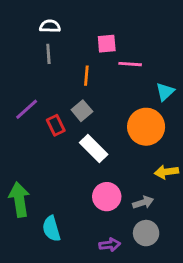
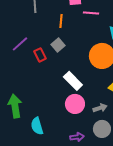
white rectangle: (94, 149) -> (73, 81), moved

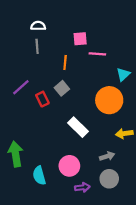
pink circle: (75, 104) -> (69, 166), moved

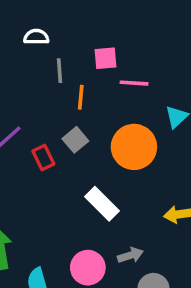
gray line: (37, 46) -> (59, 71), moved
orange circle: (109, 100) -> (134, 147), moved
gray arrow: (107, 156) -> (130, 255), moved

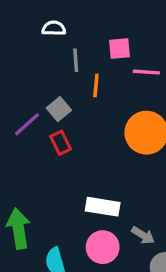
gray square: (75, 140) -> (59, 109), moved
white rectangle: (102, 204) -> (103, 207), moved, turned -36
gray arrow: (130, 255) -> (143, 235), turned 50

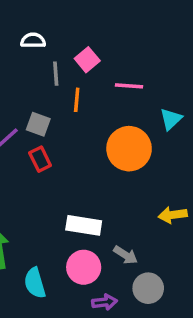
pink square: (119, 48) -> (87, 60), moved, turned -35
gray square: (59, 109) -> (38, 124), turned -30

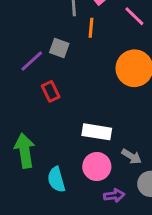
pink line: (129, 86) -> (134, 16), turned 40
red rectangle: (40, 159) -> (51, 91), moved

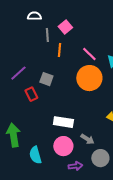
pink line: (134, 16) -> (89, 54), moved
gray square: (59, 48) -> (46, 79), moved

